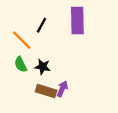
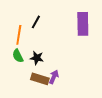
purple rectangle: (77, 21) -> (83, 24), moved
orange line: (22, 40) -> (19, 35), turned 54

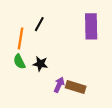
brown rectangle: (40, 79) -> (76, 87), moved

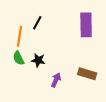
brown rectangle: (76, 87) -> (87, 74), moved

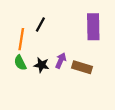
brown rectangle: (87, 74) -> (82, 67), moved
purple arrow: (56, 80) -> (61, 61), moved

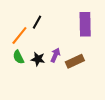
orange line: (21, 39) -> (19, 36), turned 30
brown rectangle: (82, 67) -> (75, 61), turned -42

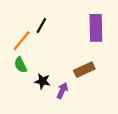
purple arrow: (55, 55) -> (62, 91), moved
black star: (38, 59) -> (43, 81), moved

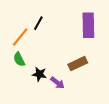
purple arrow: (62, 91) -> (57, 83), turned 104

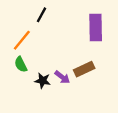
black line: (38, 23) -> (41, 15), moved
purple arrow: (57, 83) -> (62, 77), moved

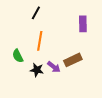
purple rectangle: (96, 28) -> (83, 24), size x0.7
orange line: (22, 40) -> (40, 41), moved, turned -30

